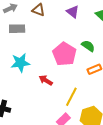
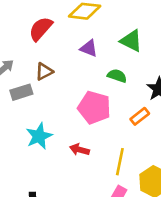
brown triangle: (38, 10) -> (44, 72), moved, turned -32
green semicircle: (88, 46) -> (117, 76), moved

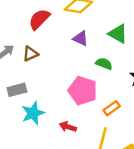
brown triangle: (44, 72) -> (30, 54), moved
gray rectangle: (21, 92) -> (17, 90), moved
orange rectangle: (140, 116) -> (112, 108), moved

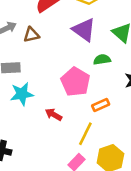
purple triangle: (81, 38) -> (84, 30), size x1.5
green semicircle: (104, 64) -> (102, 60), turned -42

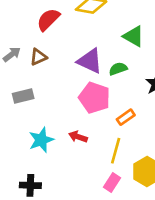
purple triangle: (84, 30) -> (90, 61), moved
cyan star: (22, 94) -> (41, 140), moved

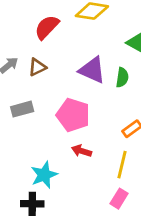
green semicircle: (118, 69) -> (122, 78), turned 120
pink pentagon: (94, 98) -> (73, 115), moved
cyan star: (41, 140) -> (44, 175), moved

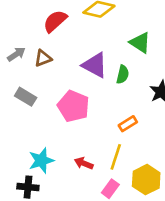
gray rectangle: (22, 109) -> (26, 97), turned 42
red arrow: (82, 151) -> (84, 163), moved

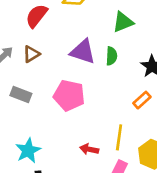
green triangle: (140, 43) -> (123, 22), turned -45
orange rectangle: (128, 124) -> (142, 100), moved
cyan star: (41, 161) -> (28, 151), moved

